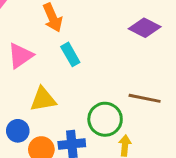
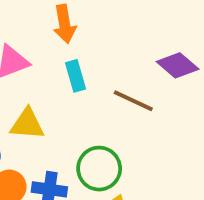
brown line: (145, 98) -> (133, 101), moved

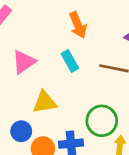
orange arrow: (65, 24) -> (78, 25), moved

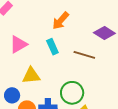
orange arrow: (78, 25) -> (61, 21), turned 60

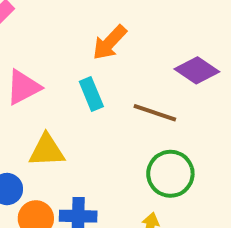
green circle: (72, 93) -> (170, 174), moved

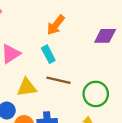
purple diamond: (197, 70) -> (105, 36), turned -30
brown line: (155, 113) -> (58, 80), moved

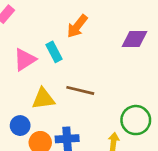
cyan rectangle: (48, 54) -> (54, 52), moved
green circle: (96, 94) -> (136, 120), moved

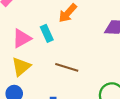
yellow triangle: (43, 99) -> (21, 67), moved, turned -36

